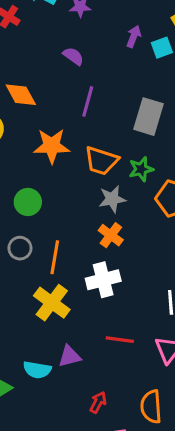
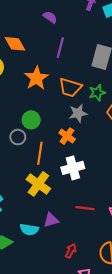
orange star: (52, 146) -> (36, 78), turned -30
green circle: (28, 202) -> (31, 120), moved
orange cross: (111, 235) -> (67, 136), moved
gray circle: (20, 248) -> (18, 137), moved

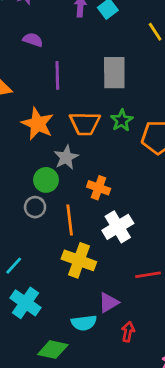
gray star: (78, 113) -> (66, 157), moved
red arrow: (71, 251) -> (128, 332), moved

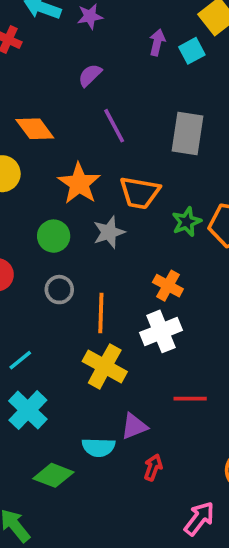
purple semicircle: (33, 40) -> (90, 75), turned -72
purple line: (57, 75) -> (114, 126), turned -36
green star: (122, 120) -> (187, 222), moved
green circle: (46, 180) -> (54, 236), moved
orange cross: (99, 188) -> (168, 286), moved

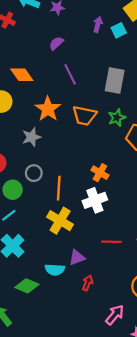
green star: (187, 222) -> (117, 118), moved
gray star: (109, 232) -> (32, 137), moved
green circle: (54, 236) -> (13, 190), moved

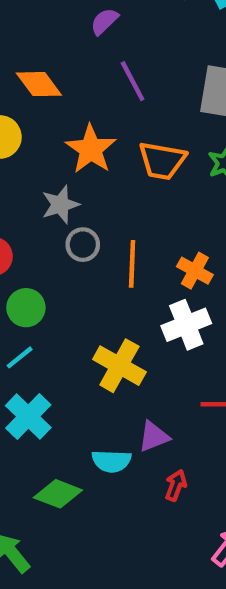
gray circle: (34, 173) -> (83, 245), moved
orange line: (59, 188) -> (132, 264), moved

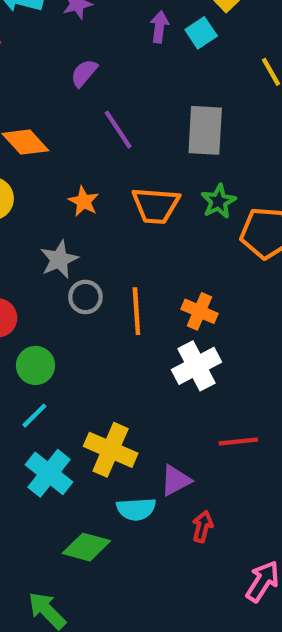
orange star: (91, 149) -> (84, 201), size x0.6
yellow cross: (119, 366) -> (111, 450), moved

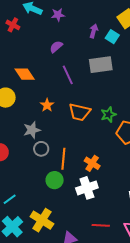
cyan square: (201, 33) -> (112, 37), turned -32
gray rectangle: (205, 130) -> (101, 65), moved, turned 70
green circle: (35, 365) -> (55, 180), moved

